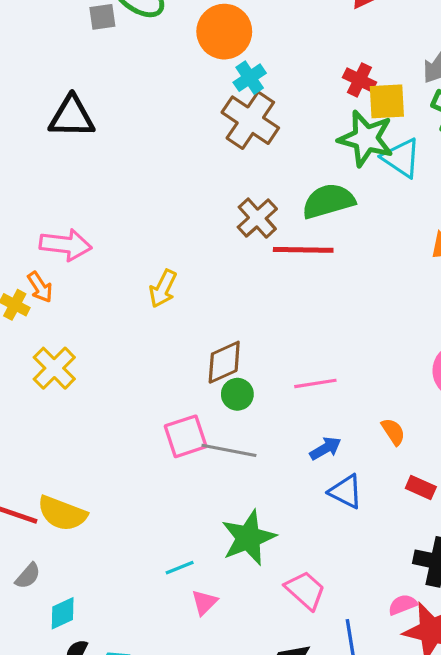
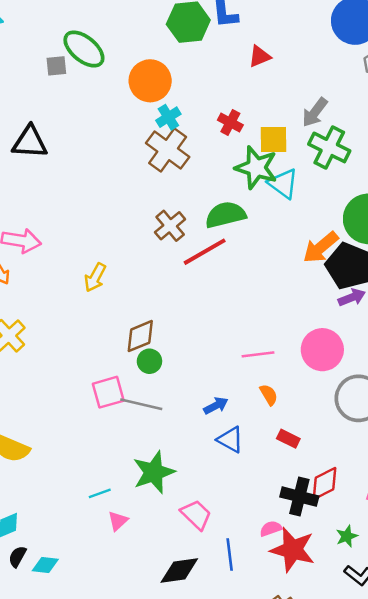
red cross: (359, 80) -> (230, 122), moved
red line: (303, 250) -> (205, 252), turned -33
pink line: (315, 383) -> (258, 354), moved

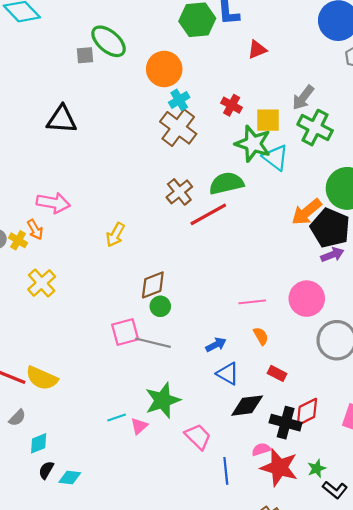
pink triangle: (118, 521) -> (139, 426), moved
green star: (347, 536) -> (317, 469), moved
black diamond: (179, 570) -> (247, 406), moved

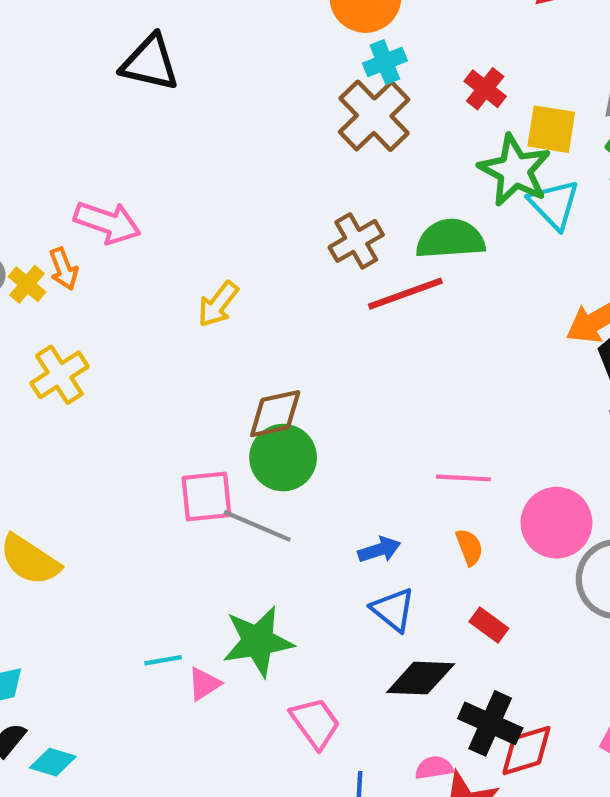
pink circle: (307, 299) -> (556, 523), moved
green circle: (160, 306) -> (283, 458), size x1.6
red diamond: (307, 412) -> (526, 750), moved

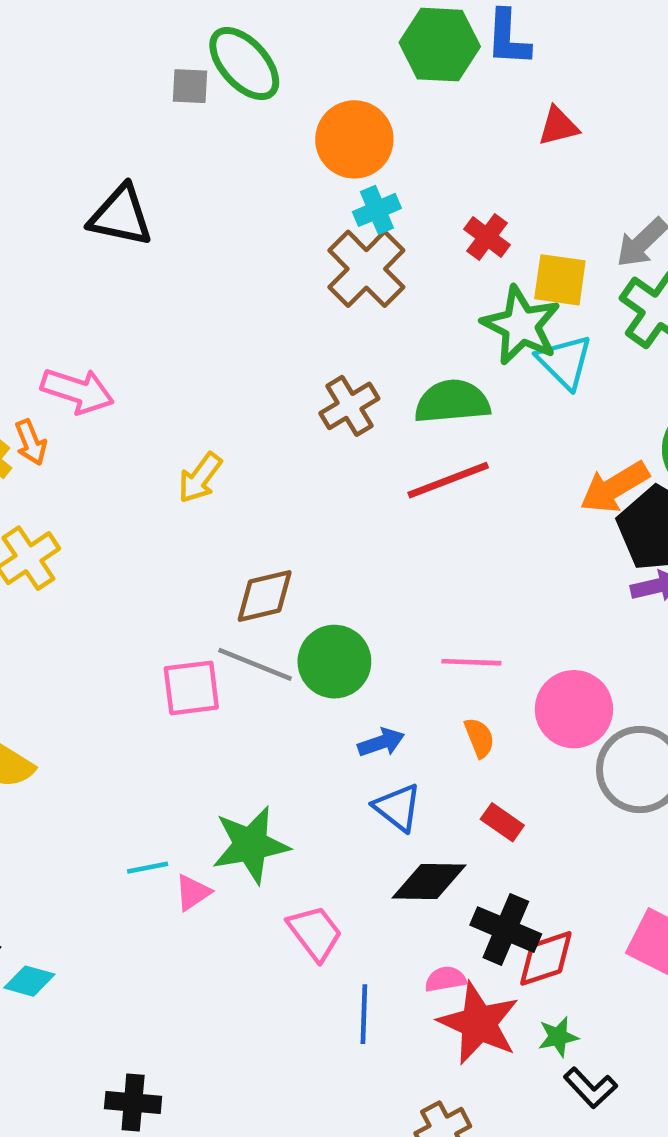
red line: (405, 294) -> (448, 480), moved
green circle: (283, 458) -> (334, 662), moved
gray line: (257, 526) -> (255, 664), moved

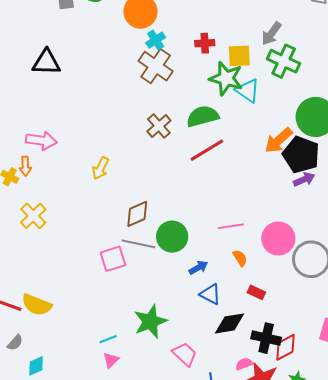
red cross: (487, 237) -> (205, 43), turned -30
orange arrow: (31, 442) -> (25, 166), turned 30
pink triangle: (193, 893) -> (111, 360), moved

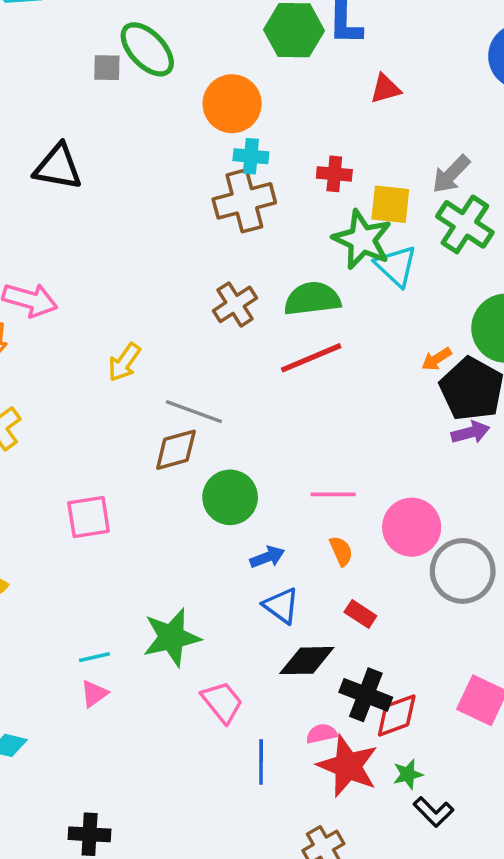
cyan cross: (156, 40) -> (251, 156), turned 30
brown cross: (156, 66) -> (244, 201), turned 32
orange arrow: (279, 140) -> (437, 359), size x0.6
gray line: (138, 244) -> (194, 412), moved
pink square: (113, 259) -> (89, 517), moved

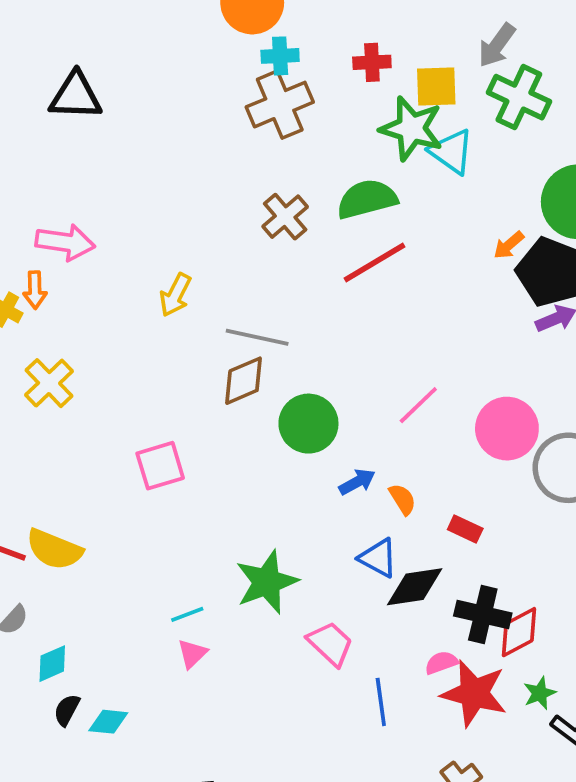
pink line: (333, 494) -> (418, 405), turned -36
orange semicircle: (341, 551) -> (403, 499), moved
blue triangle: (281, 606) -> (378, 558), moved

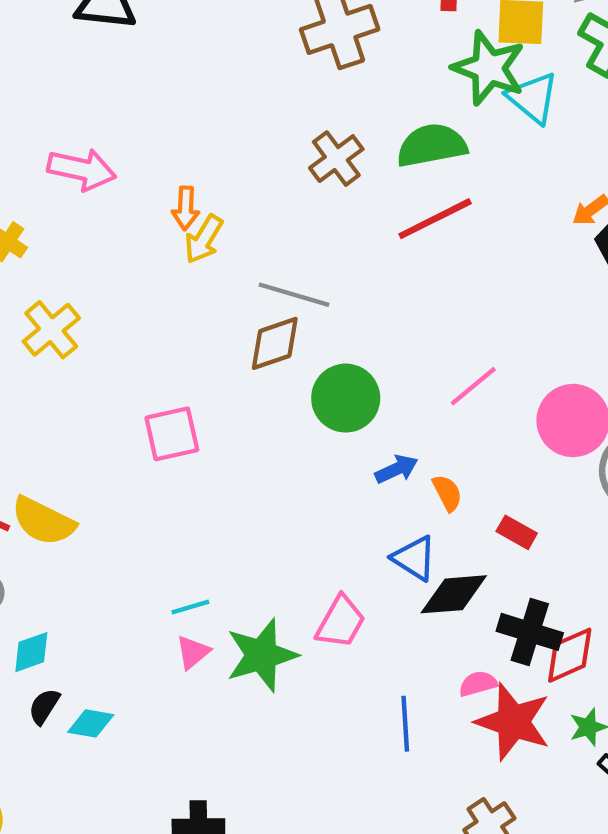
orange arrow: (35, 290) -> (186, 208), moved
green star: (267, 582) -> (262, 655), moved
pink trapezoid: (330, 644) -> (341, 622), moved, turned 72

